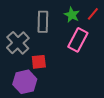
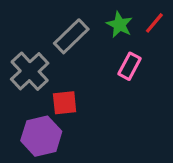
gray rectangle: (43, 22) -> (71, 36), turned 45
pink rectangle: (78, 40) -> (129, 66), size x0.7

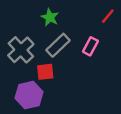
green star: (119, 25) -> (50, 17), moved
gray rectangle: (71, 36) -> (58, 45), moved

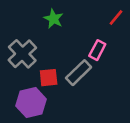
gray rectangle: (58, 45) -> (79, 73), moved

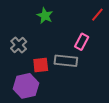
gray cross: (22, 54) -> (19, 45), size x0.7
gray rectangle: (79, 73) -> (66, 61), turned 50

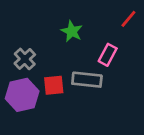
green star: (45, 16) -> (72, 31), moved
purple hexagon: (26, 86) -> (22, 95), moved

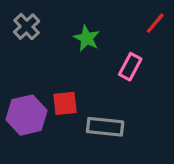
gray cross: (25, 59) -> (27, 27), moved
gray rectangle: (87, 80) -> (105, 127), moved

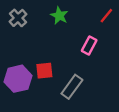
green star: (87, 38) -> (59, 16), moved
gray rectangle: (105, 127) -> (72, 87), turned -60

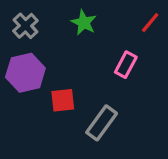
purple hexagon: (18, 79) -> (25, 73), moved

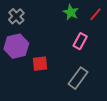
green star: (84, 23) -> (71, 12), moved
gray rectangle: (102, 123) -> (78, 78), moved

